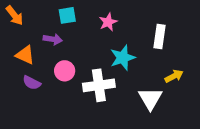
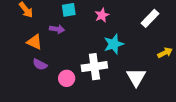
white rectangle: (160, 37) -> (150, 18), moved, turned 36
pink circle: (65, 71) -> (67, 78), moved
yellow arrow: (174, 76) -> (165, 53), moved

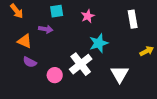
white rectangle: (150, 18) -> (133, 19), turned -54
white cross: (94, 67) -> (81, 64), turned -30

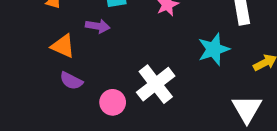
cyan star: (99, 43) -> (214, 49), moved
white triangle: (120, 74) -> (247, 109), moved

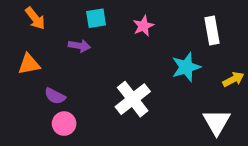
orange triangle: (63, 46) -> (29, 64), moved, turned -35
pink circle: (113, 102) -> (64, 124), moved

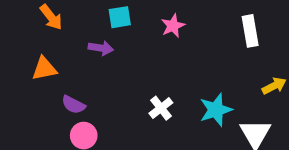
cyan star: (186, 67) -> (216, 110), moved
white cross: (133, 99) -> (161, 108), size x0.6

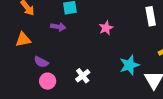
pink star: (173, 26) -> (106, 28), moved
white cross: (161, 108) -> (83, 76), moved

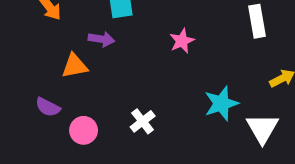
orange triangle: (23, 40) -> (75, 66), moved
purple semicircle: (41, 62) -> (48, 107), moved

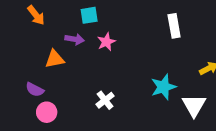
white rectangle: (257, 21) -> (174, 26), moved
pink star: (182, 41) -> (106, 42), moved
pink circle: (84, 130) -> (47, 112), moved

